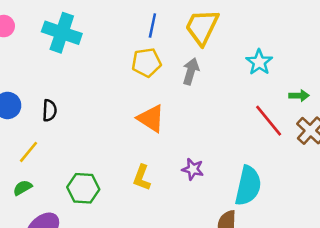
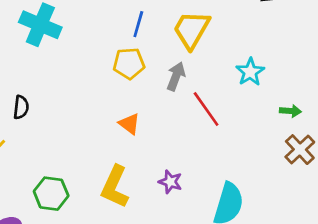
orange triangle: (151, 118) -> (129, 124), size x0.7
red line: (269, 121) -> (206, 109), moved
yellow L-shape: (142, 178) -> (115, 187), size x1.5

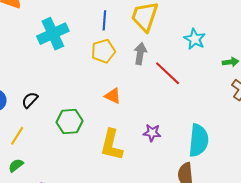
cyan cross: (40, 25) -> (53, 34), moved, turned -36
black semicircle: (21, 107) -> (30, 100), turned -132
green hexagon: (51, 194) -> (70, 122), moved

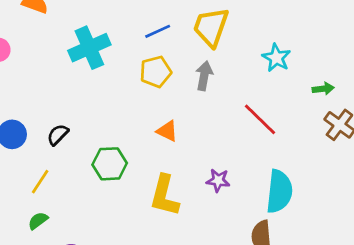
blue line: (104, 20) -> (158, 31), turned 60
red line: (168, 73) -> (260, 119), moved

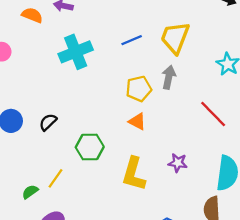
yellow pentagon: (156, 72) -> (139, 89), moved
yellow line: (40, 182) -> (55, 178), moved

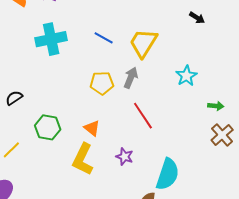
blue line: (132, 40) -> (104, 38), turned 42
red line: (213, 114) -> (143, 116), moved
orange triangle: (137, 121) -> (92, 128), moved

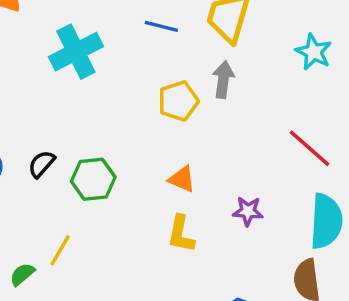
red line: (143, 116) -> (309, 148), moved
green hexagon: (48, 127) -> (93, 179), moved
yellow L-shape: (83, 159) -> (181, 234), size x0.7

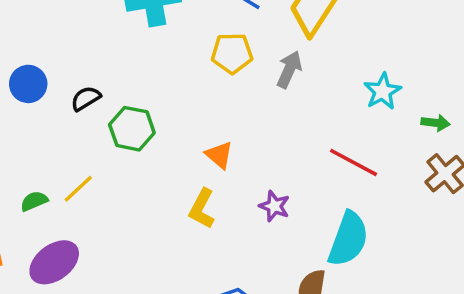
cyan star: (314, 52) -> (383, 91), moved
yellow pentagon: (178, 101) -> (232, 53), moved
red line: (309, 148) -> (354, 162), turned -30

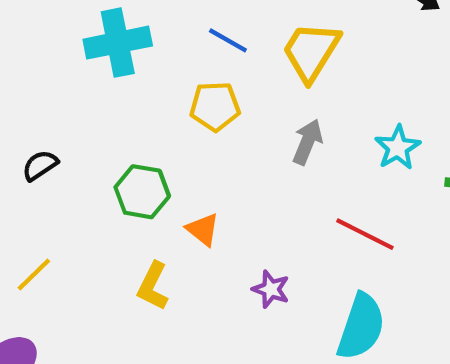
gray arrow: (289, 69) -> (307, 142), moved
green hexagon: (132, 129) -> (142, 192), moved
yellow L-shape: (202, 209) -> (153, 286), moved

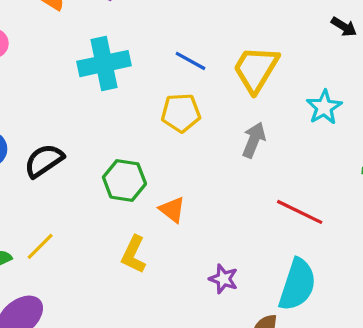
cyan star: (398, 148) -> (324, 107), moved
black semicircle: (40, 165) -> (44, 161), size x1.4
purple star: (271, 289) -> (223, 279), moved

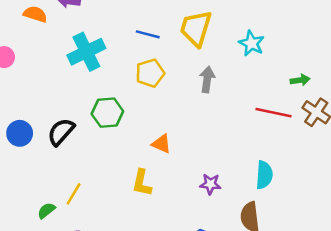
green hexagon: (124, 180) -> (107, 113), moved
red line: (300, 212) -> (274, 113), moved
cyan semicircle: (297, 285) -> (264, 175), size x0.7

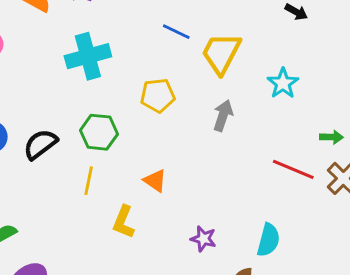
blue line: (148, 34) -> (176, 32), moved
yellow line: (74, 194) -> (89, 181), moved, turned -30

